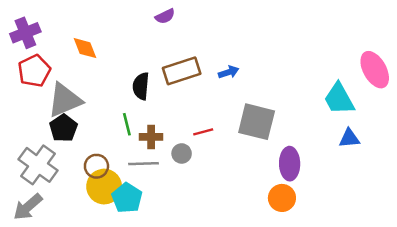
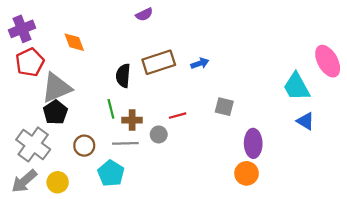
gray square: (257, 122) -> (224, 107), size x0.6
blue triangle: (349, 138) -> (305, 121), turned 36
yellow circle: (104, 187) -> (58, 182), moved, size x0.7

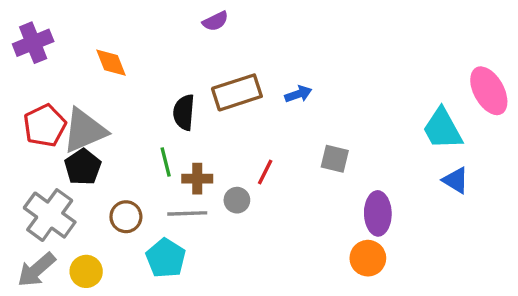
red pentagon: (30, 62) -> (45, 126), moved
red line: (178, 116) -> (265, 172), turned -48

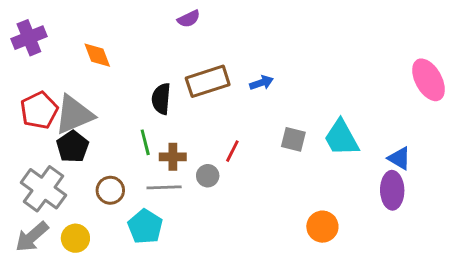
cyan trapezoid: (442, 129) -> (341, 138), moved
purple ellipse: (378, 213) -> (392, 190), moved

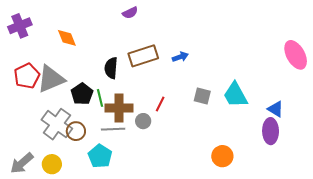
black pentagon: (73, 147) -> (82, 94), moved
brown cross: (173, 157) -> (119, 108), size x1.5
gray cross: (43, 189) -> (57, 124), moved

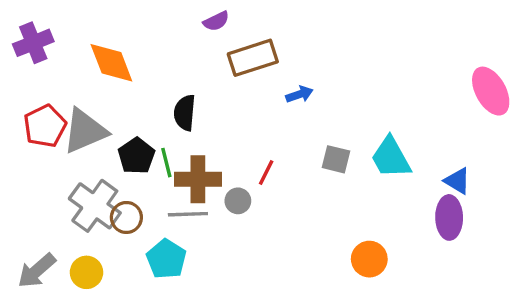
orange diamond: (67, 38) -> (111, 63), size x1.4
brown rectangle: (143, 56) -> (253, 58), moved

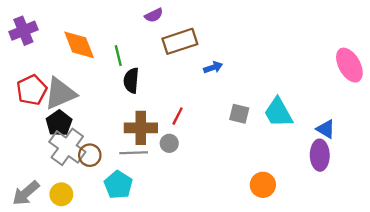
black pentagon: (136, 156) -> (59, 123), moved
green line: (166, 163) -> (118, 56), moved
red line: (266, 173) -> (178, 116), moved

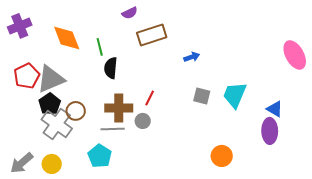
blue arrow: (213, 67) -> (192, 57), moved
cyan trapezoid: (278, 112) -> (235, 95), turned 52
brown circle: (90, 155) -> (76, 111), moved

